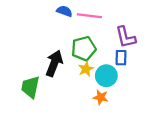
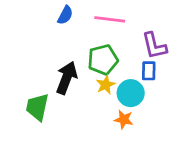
blue semicircle: (64, 11) -> (65, 15), moved, turned 98

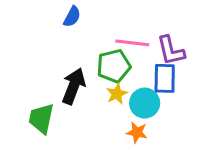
pink line: (110, 19) -> (132, 43), moved
blue rectangle: (149, 71) -> (165, 78), size x1.4

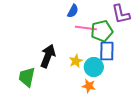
blue semicircle: (72, 17) -> (73, 11), moved
purple L-shape: (171, 51) -> (121, 14), moved
green pentagon: (114, 66) -> (102, 31), moved

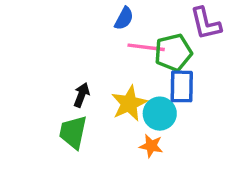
black arrow: (48, 56) -> (82, 95), size x0.6
yellow star: (76, 61) -> (129, 103), size x1.5
green trapezoid: (27, 77) -> (73, 132), moved

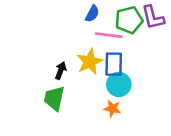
green pentagon: (173, 52) -> (129, 20), moved
blue rectangle: (182, 86) -> (114, 64), moved
yellow star: (129, 103) -> (90, 62), moved

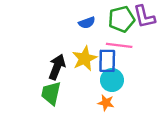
blue semicircle: (92, 14) -> (87, 23), moved, turned 42
pink line: (109, 35) -> (119, 45), moved
black arrow: (61, 71) -> (57, 67), size x1.5

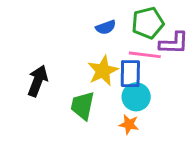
purple L-shape: (144, 17) -> (174, 43), moved, turned -75
black arrow: (57, 67) -> (38, 81), moved
green trapezoid: (51, 93) -> (83, 106), moved

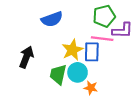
blue semicircle: (106, 27) -> (52, 19), moved, size x1.5
cyan circle: (136, 97) -> (78, 72), moved

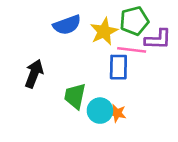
yellow star: (72, 50) -> (104, 31), moved
cyan circle: (78, 72) -> (100, 111), moved

